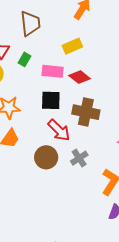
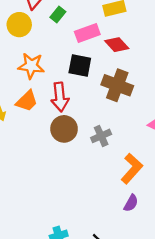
pink rectangle: (53, 71) -> (87, 33), turned -35
red arrow: (59, 130) -> (60, 97), moved, turned 30

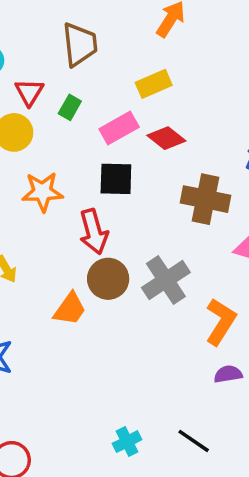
brown cross: (117, 85) -> (205, 199), moved
orange trapezoid: (27, 101) -> (70, 309), moved
gray cross: (101, 136) -> (166, 280), size x1.5
purple semicircle: (131, 203) -> (228, 374), turned -120

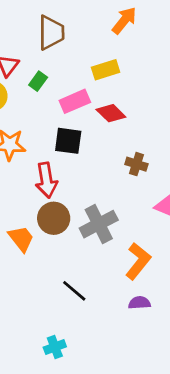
brown cross: (205, 199) -> (136, 164), size x0.6
orange trapezoid: (70, 309) -> (21, 239), turned -80
black line: (194, 441) -> (74, 291), moved

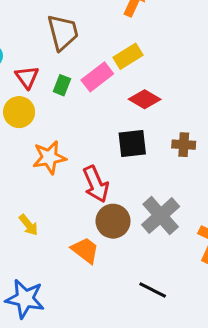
pink rectangle: (75, 101) -> (97, 77), moved
black square: (68, 141) -> (132, 144), moved

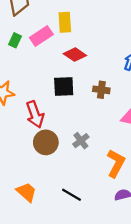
yellow rectangle: (128, 56) -> (65, 22), turned -66
gray cross: (161, 216) -> (81, 141), size x0.6
orange trapezoid: (85, 250) -> (26, 192), moved

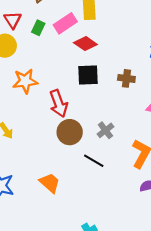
red diamond: (75, 55) -> (85, 44), moved
black line: (72, 195) -> (94, 161), moved

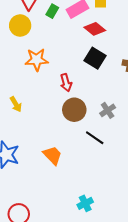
black square: (88, 75) -> (95, 58), turned 30
red arrow: (59, 104) -> (66, 83), size x0.7

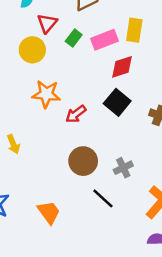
red diamond: (95, 29) -> (122, 67), turned -65
red arrow: (66, 83) -> (76, 114), moved, turned 60

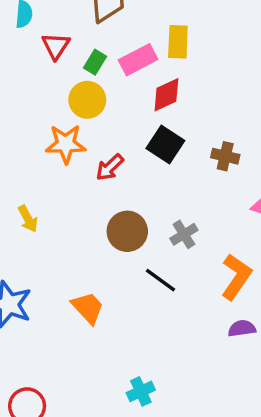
yellow circle: (32, 50) -> (87, 100), moved

